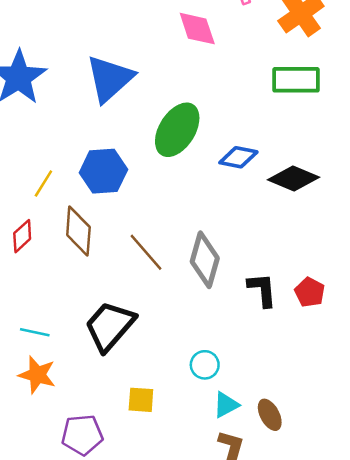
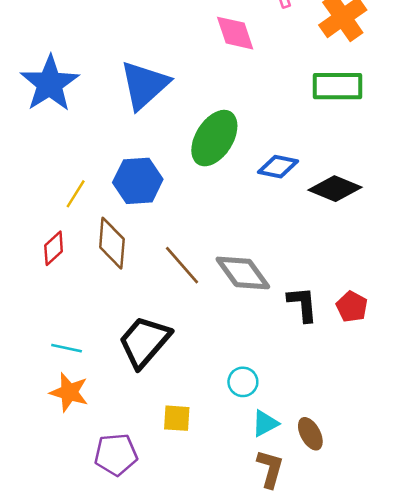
gray diamond: (205, 260) -> (243, 273), turned -52

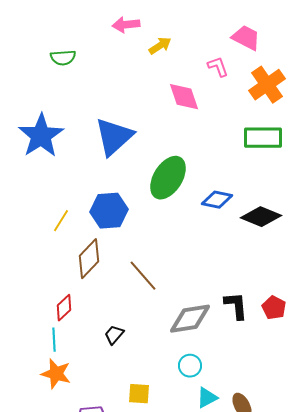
brown diamond: (112, 243) -> (89, 259), turned 39
red diamond: (54, 248) -> (64, 308), moved
gray diamond: (243, 273) -> (190, 319), moved, turned -63
black trapezoid: (144, 342) -> (114, 335), size x0.5
cyan line: (67, 348) -> (54, 340), turned 75

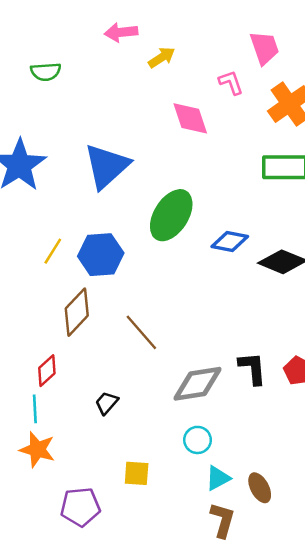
pink trapezoid: (246, 38) -> (264, 48), turned 44
yellow line: (61, 221) -> (53, 251), moved

